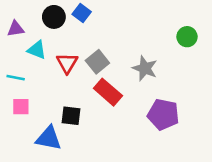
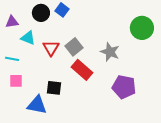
green circle: (187, 37) -> (142, 28), size x1.5

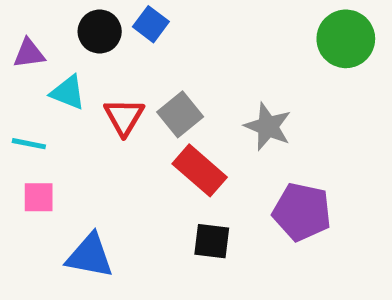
green circle: (142, 28) -> (346, 39), moved
black square: (54, 88) -> (212, 241), moved

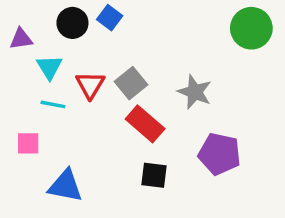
cyan triangle: (68, 92) -> (49, 67), turned 36
cyan line: (29, 144) -> (53, 104), moved

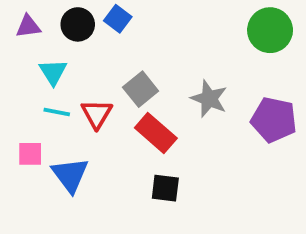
purple triangle: (21, 39) -> (28, 26), moved
red triangle: (90, 85) -> (97, 114), moved
purple pentagon: (219, 154) -> (274, 120), moved
blue triangle: (65, 186) -> (70, 175), moved, turned 42

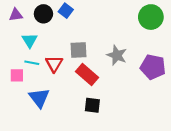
gray square: (141, 89) -> (79, 50), turned 36
pink square: (30, 154) -> (17, 75), moved

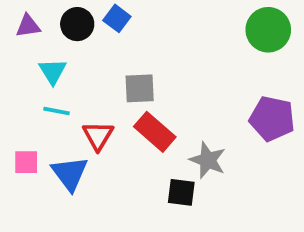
gray star: (117, 55) -> (208, 160), moved
red triangle: (54, 64) -> (98, 136), moved
pink square: (17, 75) -> (26, 162), moved
black square: (92, 105) -> (181, 192), moved

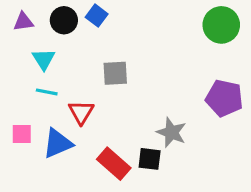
red rectangle: (155, 132) -> (114, 164), moved
blue triangle: (70, 173) -> (58, 143), turned 44

